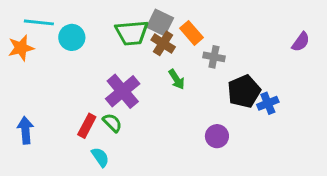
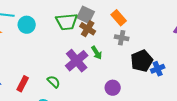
orange rectangle: (192, 33) -> (119, 18), moved
purple cross: (123, 91) -> (77, 61), moved
red rectangle: (87, 126) -> (23, 84), moved
purple circle: (217, 136) -> (113, 88), moved

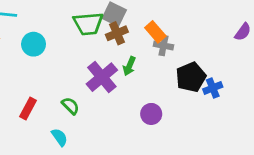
orange rectangle: (119, 18) -> (155, 32), moved
cyan circle: (27, 25) -> (34, 44), moved
brown cross: (88, 29) -> (117, 33), turned 35
green arrow: (97, 53) -> (129, 66), turned 56

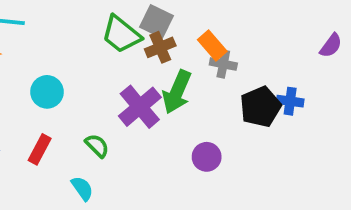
green trapezoid: (88, 24) -> (121, 34), turned 44
cyan circle: (34, 44) -> (47, 92), moved
green arrow: (129, 66) -> (177, 92), size x1.6
blue cross: (213, 88) -> (290, 101), moved, turned 30

